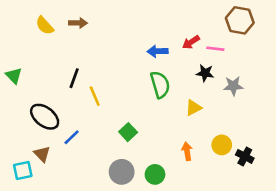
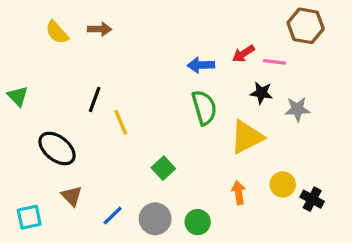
yellow triangle: (193, 108) -> (247, 137), size x1.6
blue line: (72, 137) -> (113, 216), moved
brown triangle: (42, 154) -> (72, 196), moved

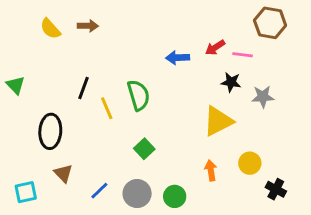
green semicircle: (204, 108) -> (138, 95), moved
black ellipse: (57, 148) -> (50, 131), turned 56
black cross: (312, 199) -> (276, 189), moved

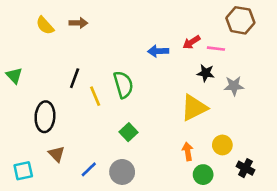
green circle: (175, 196) -> (203, 175), moved

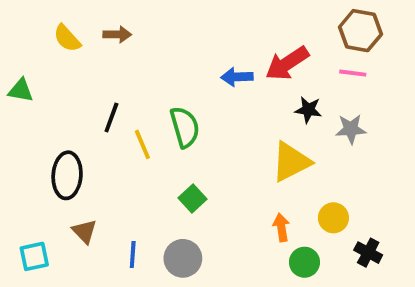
red arrow: (192, 42) -> (287, 63), size x1.6
pink line: (216, 49) -> (353, 73), moved
green triangle: (14, 76) -> (21, 90), moved, turned -36
blue line: (89, 169) -> (133, 254), turned -42

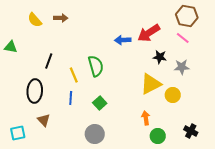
pink line: (353, 73) -> (183, 38), turned 32
black line: (111, 117) -> (49, 61), moved
yellow circle: (333, 218) -> (173, 95), moved
blue line: (133, 254) -> (71, 98), moved

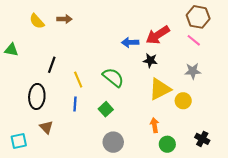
black star: (160, 57) -> (150, 60), moved
green semicircle: (96, 66) -> (113, 77), moved, turned -35
gray circle: (95, 134) -> (113, 142), moved

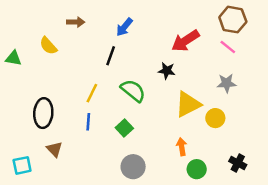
yellow semicircle: (37, 21) -> (48, 46), moved
blue arrow: (130, 42) -> (124, 27), moved, turned -49
black star: (150, 60) -> (167, 71), moved
black line: (52, 65) -> (111, 56), moved
yellow line: (78, 80) -> (92, 93), turned 49

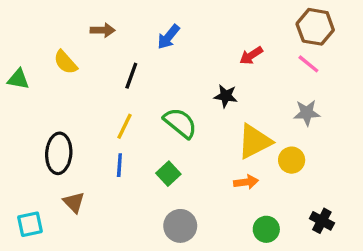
red arrow: (185, 41) -> (251, 55), size x0.6
black line: (111, 56) -> (131, 76), moved
orange arrow: (182, 147) -> (246, 182), moved, turned 91

